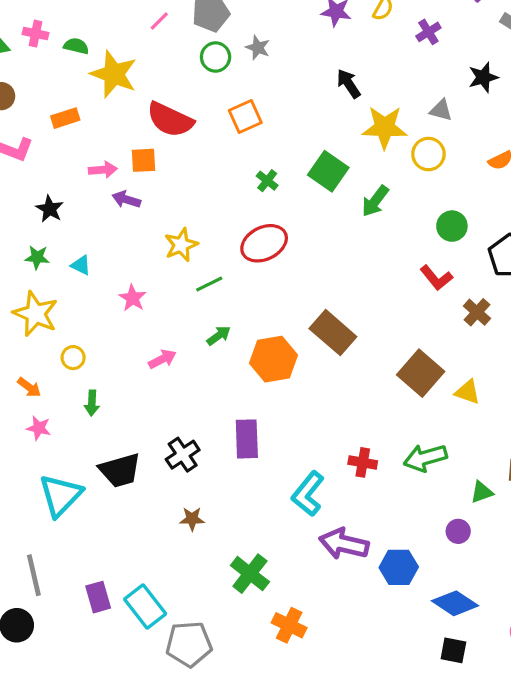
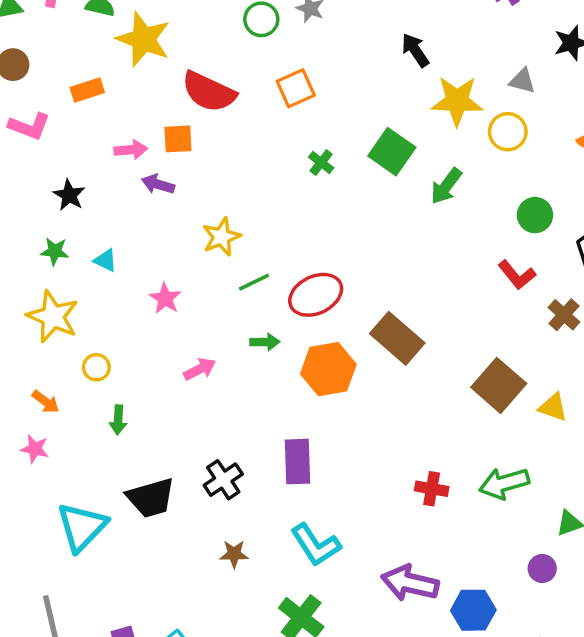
red ellipse: (264, 243) -> (316, 295), moved
green arrow: (219, 336) -> (265, 342), turned 35
pink star: (39, 428) -> (35, 449), moved
cyan L-shape: (308, 494) -> (316, 545), moved, turned -72

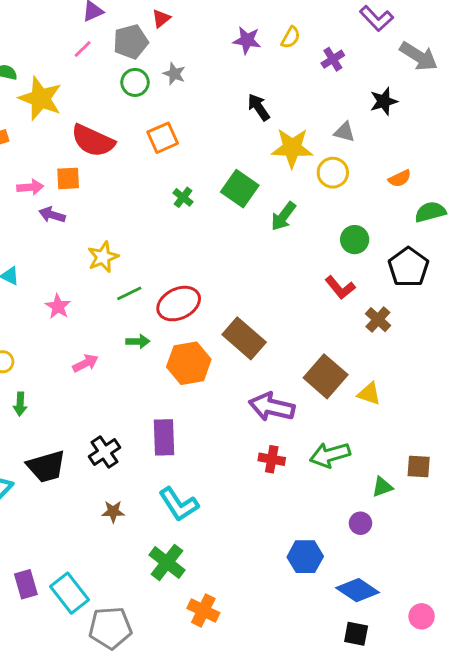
purple arrow: (410, 583) -> (272, 407), moved

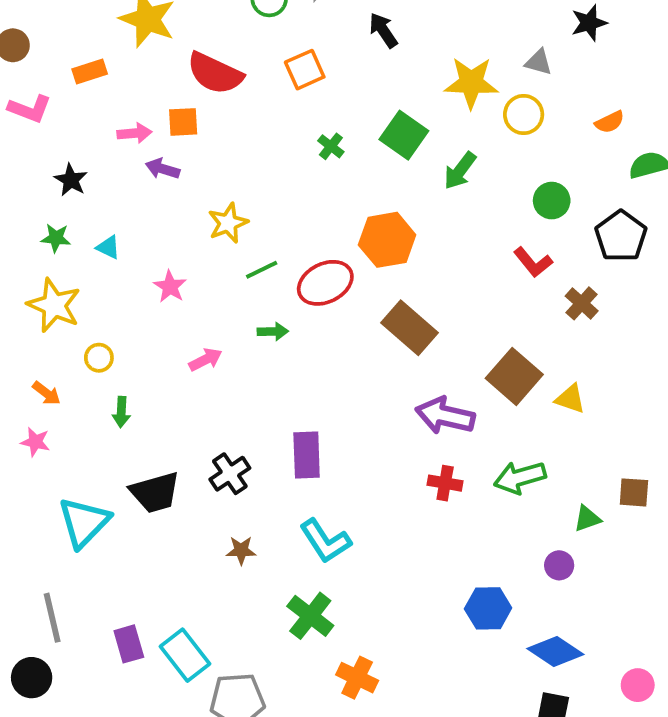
black arrow: (259, 107) -> (383, 30), moved
orange hexagon: (189, 363) -> (387, 240), moved

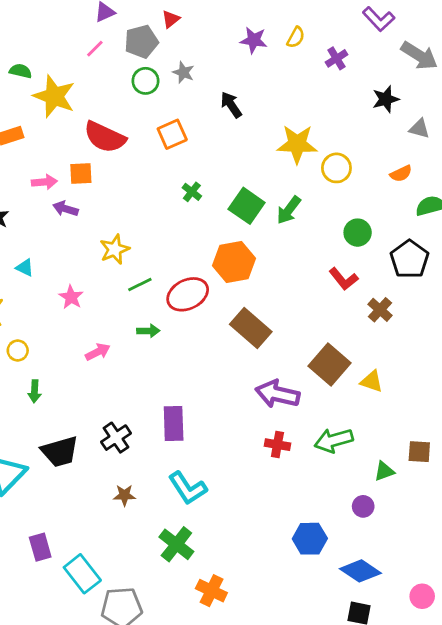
gray triangle: (539, 62) -> (419, 129), moved
green square: (404, 135) -> (247, 206), moved
purple rectangle: (129, 644) -> (40, 547), moved

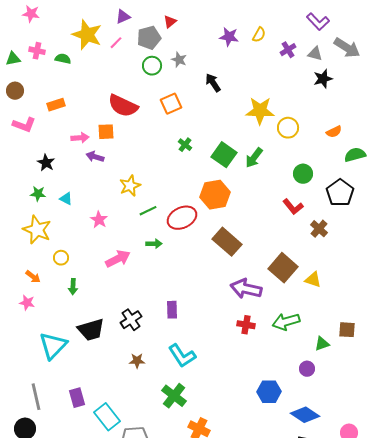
yellow star: (54, 96) -> (87, 35), moved
gray triangle: (419, 129) -> (315, 54), moved
pink arrow: (98, 352) -> (118, 259), size x1.4
purple rectangle: (174, 424) -> (172, 310), size x0.7

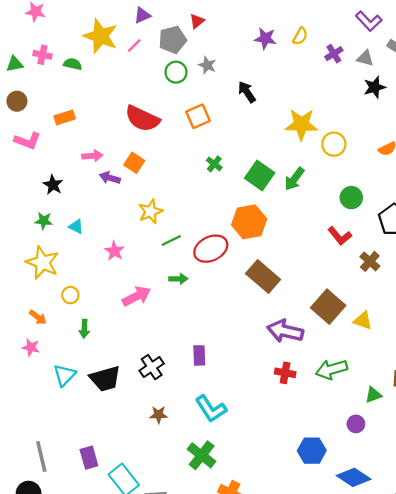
orange square: (106, 132) -> (134, 163), moved, turned 36
cyan triangle: (53, 346) -> (65, 375), moved, size x0.7

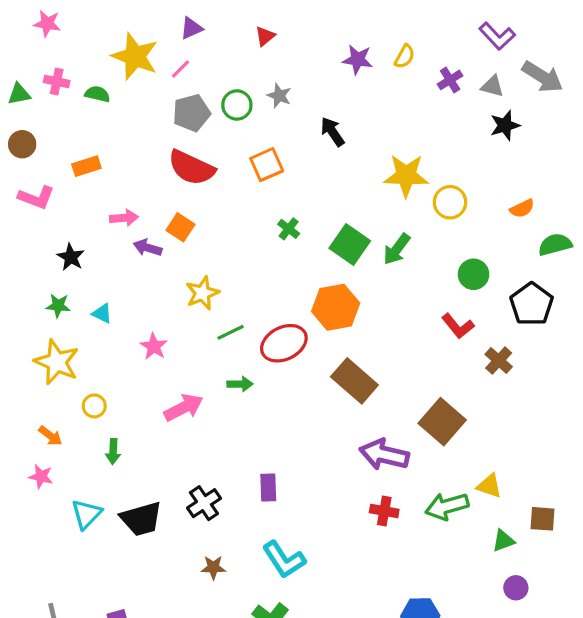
gray pentagon: (173, 40) -> (191, 113), moved
yellow triangle: (363, 321) -> (489, 486), moved
purple circle: (356, 424) -> (516, 588), moved

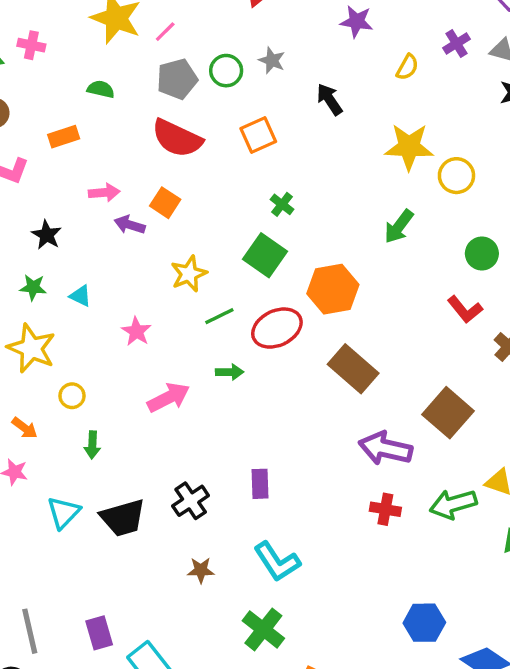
yellow semicircle: (405, 56) -> (407, 67), moved
green semicircle: (97, 94) -> (101, 89), moved
green square: (350, 245) -> (265, 255), moved

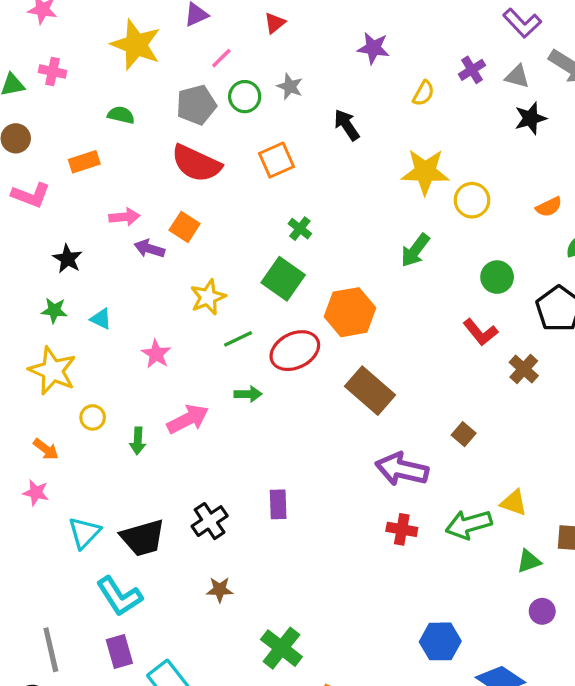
pink line: (165, 32) -> (221, 58), moved
brown square: (448, 413) -> (464, 434), size x0.5
green arrow: (92, 445) -> (138, 441), moved
cyan L-shape: (277, 562) -> (119, 596), moved

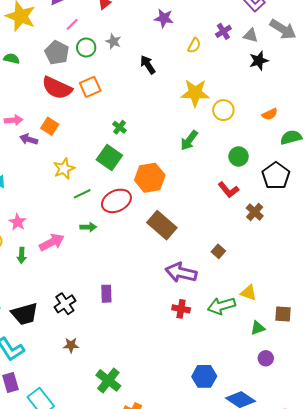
gray pentagon: (196, 105) -> (57, 53), turned -30
orange square: (276, 160) -> (90, 87), moved
pink star: (156, 354) -> (18, 222), moved

